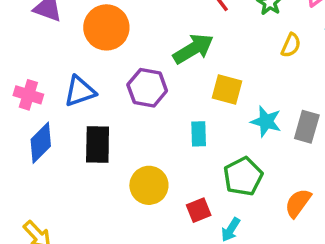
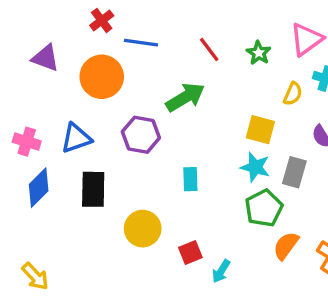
yellow semicircle: (291, 45) -> (293, 94), moved
yellow square: (227, 90) -> (260, 130), moved
green pentagon: (243, 176) -> (264, 208), moved

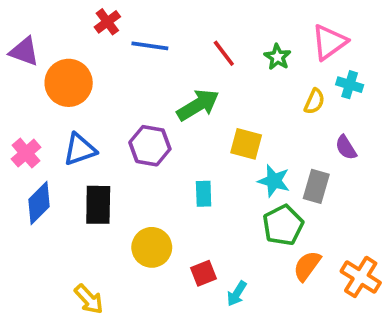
purple triangle: (45, 58) -> (24, 51), moved
orange circle: (102, 77) -> (69, 83), moved
yellow square: (260, 130) -> (246, 144), moved
pink cross: (27, 142) -> (26, 153), turned 32
yellow arrow: (35, 276) -> (89, 299), moved

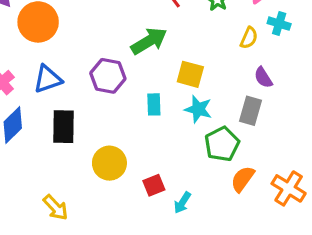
purple semicircle: (346, 148) -> (263, 77), moved
cyan star: (274, 181) -> (198, 109), moved
cyan rectangle: (204, 194) -> (154, 104), moved

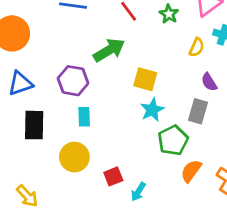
cyan rectangle: (154, 104) -> (84, 117), moved
cyan star: (198, 109) -> (152, 110), turned 30

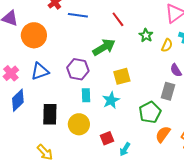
green star: (169, 14) -> (146, 35), moved
yellow square: (145, 79) -> (122, 76), moved, turned -30
cyan star: (152, 110) -> (111, 100), moved
black rectangle: (34, 125) -> (50, 114), moved

